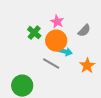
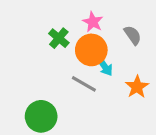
gray semicircle: (84, 31) -> (133, 35), turned -80
cyan arrow: (65, 52) -> (105, 66), turned 40

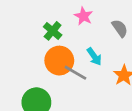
orange circle: (91, 50) -> (59, 61), moved

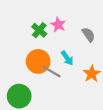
green cross: (53, 31) -> (39, 30), moved

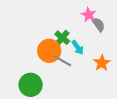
pink star: (58, 25) -> (89, 15), moved
green cross: (39, 30) -> (62, 38), moved

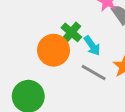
gray line: (62, 61) -> (94, 72), moved

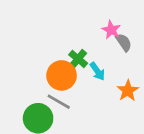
gray line: (94, 72) -> (59, 102), moved

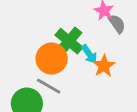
green cross: (78, 59) -> (69, 41), size x1.4
orange star: (128, 91) -> (104, 66), moved

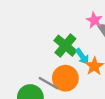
orange circle: (52, 59) -> (65, 78), moved

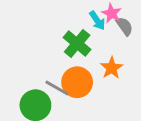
cyan arrow: (82, 56) -> (97, 20), moved

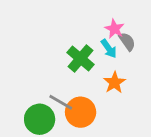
cyan arrow: (97, 20) -> (109, 49), moved
orange circle: (77, 82) -> (81, 112), moved

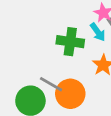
green cross: (81, 58) -> (70, 42), turned -32

